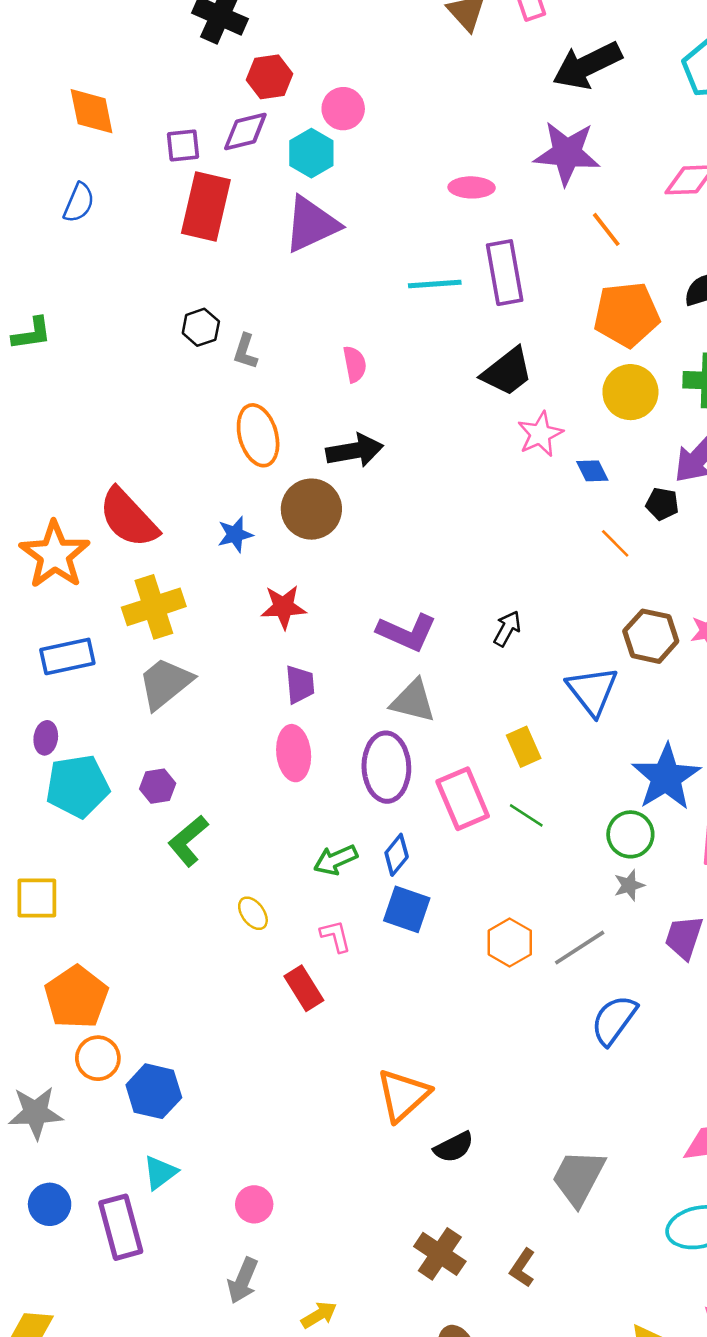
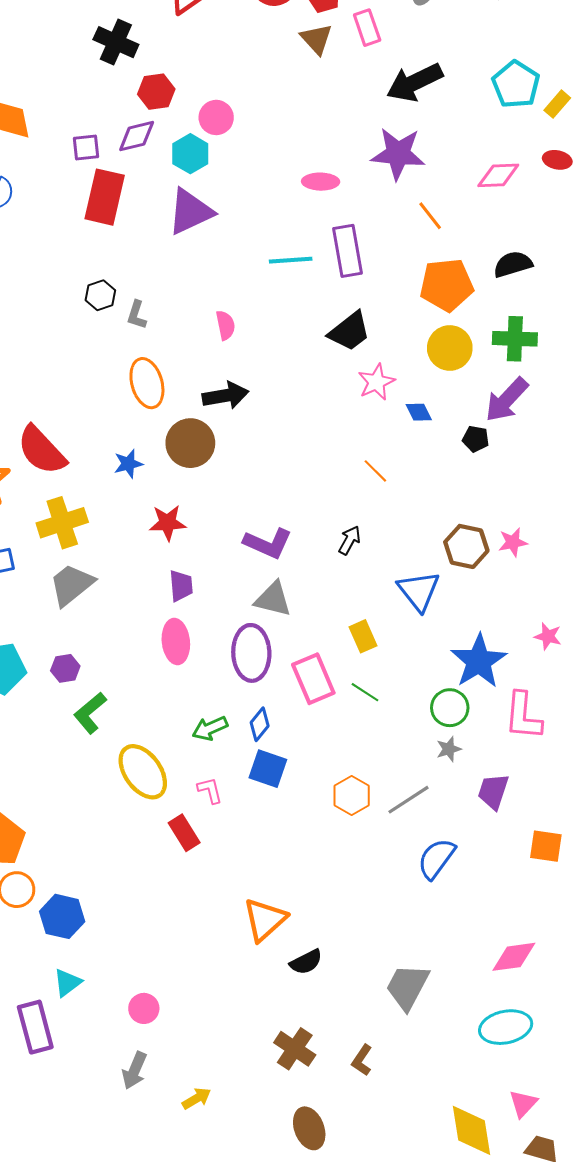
orange line: (615, 543) -> (375, 471), moved
yellow ellipse: (253, 913) -> (143, 772), size x2.0

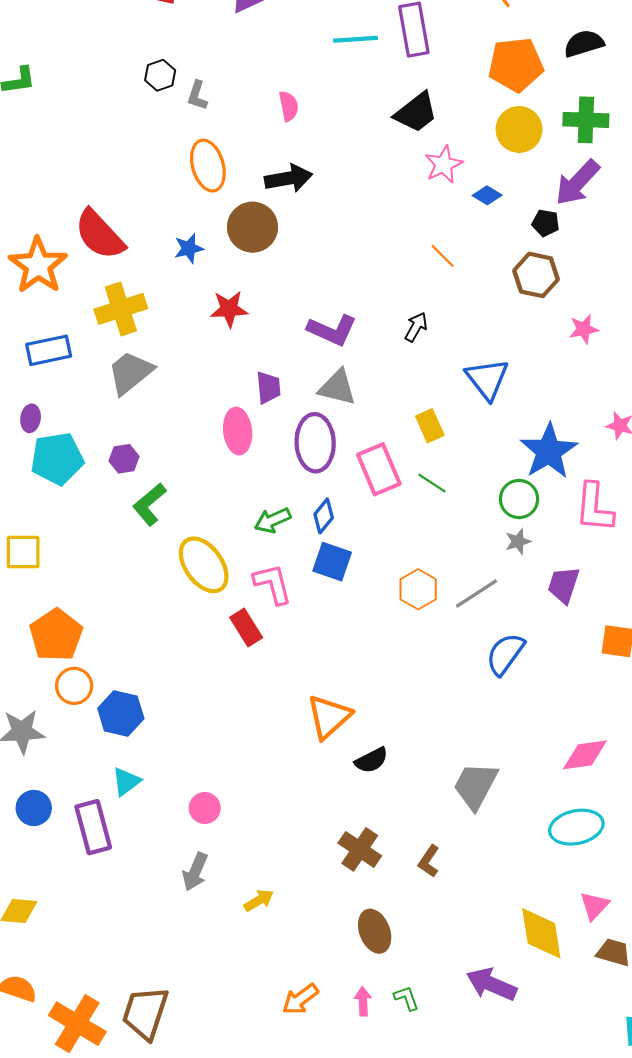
blue diamond: (419, 412) -> (487, 195), turned -32
brown hexagon: (466, 546) -> (536, 275), moved
purple trapezoid: (181, 586) -> (268, 387), moved
pink L-shape: (210, 790) -> (273, 584), size x1.5

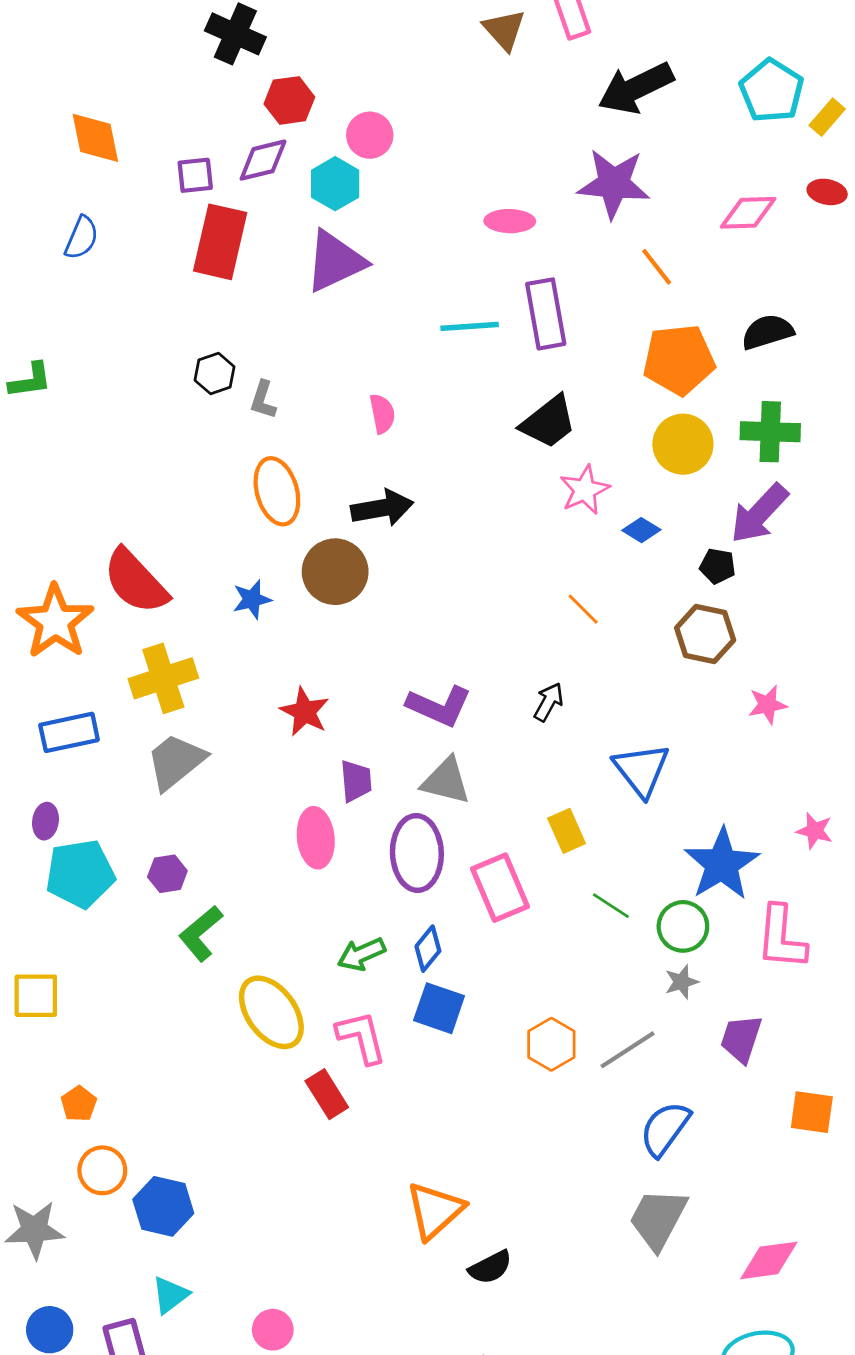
red star: (229, 309) -> (305, 712), moved, turned 30
green line: (432, 483) -> (611, 906), moved
orange pentagon: (56, 635) -> (79, 1104), size x0.5
gray trapezoid: (475, 786) -> (658, 1219), moved

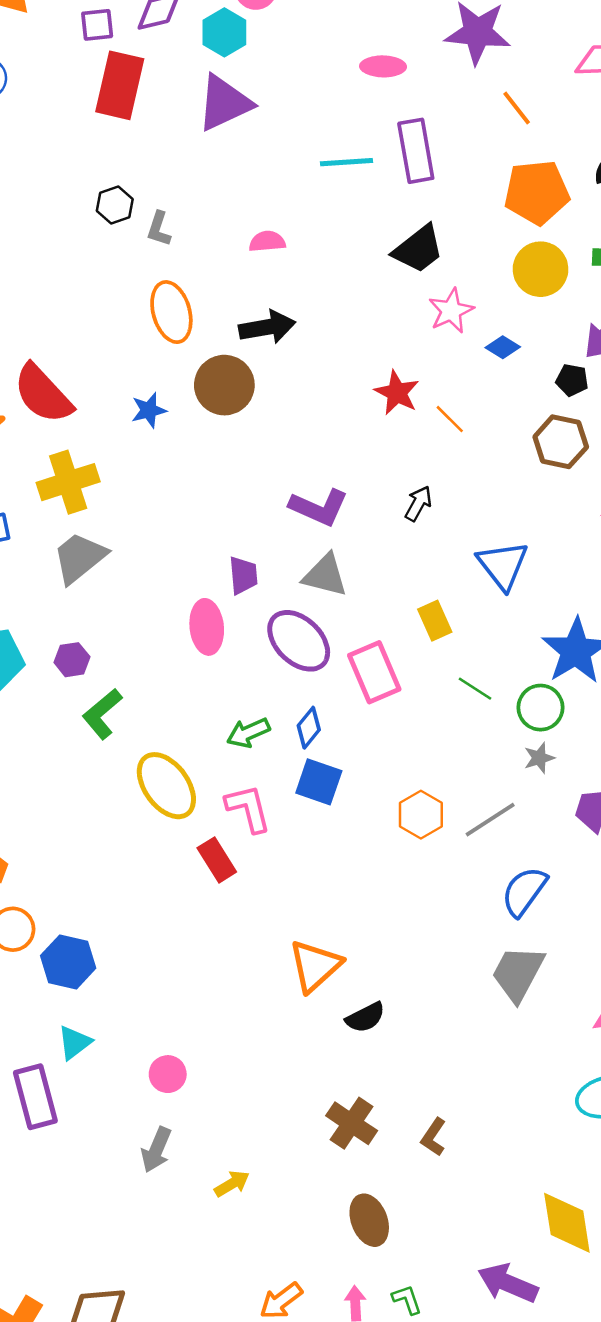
pink semicircle: (382, 414) -> (267, 241), turned -84
red star: (305, 712) -> (397, 393), moved
purple ellipse: (417, 853) -> (299, 641), turned -44

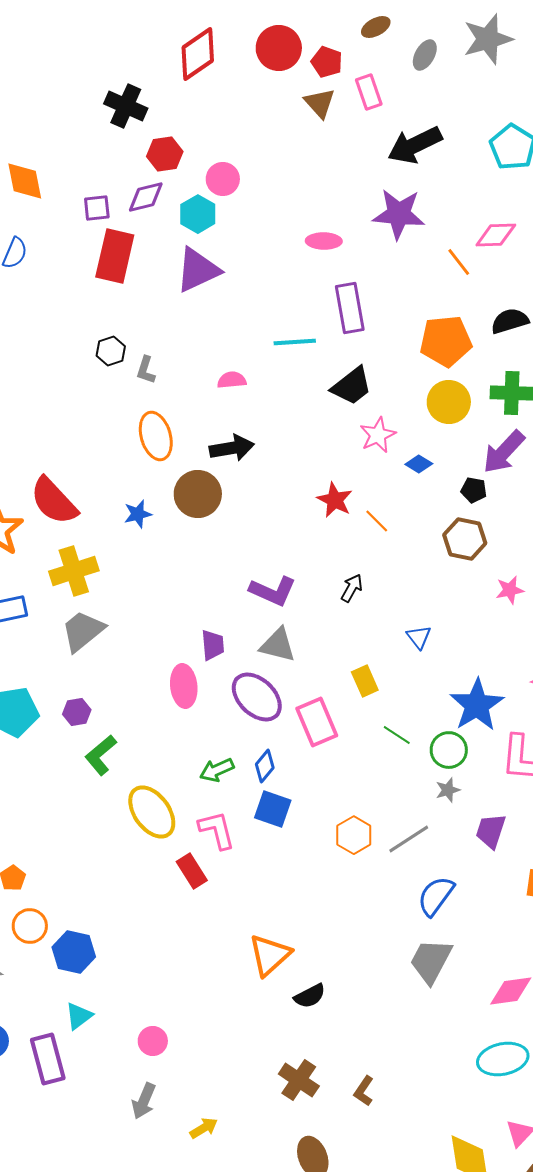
orange line: (517, 108) -> (459, 262), moved
cyan line: (347, 162) -> (295, 342), moved
blue triangle: (503, 565) -> (419, 637), size x0.6

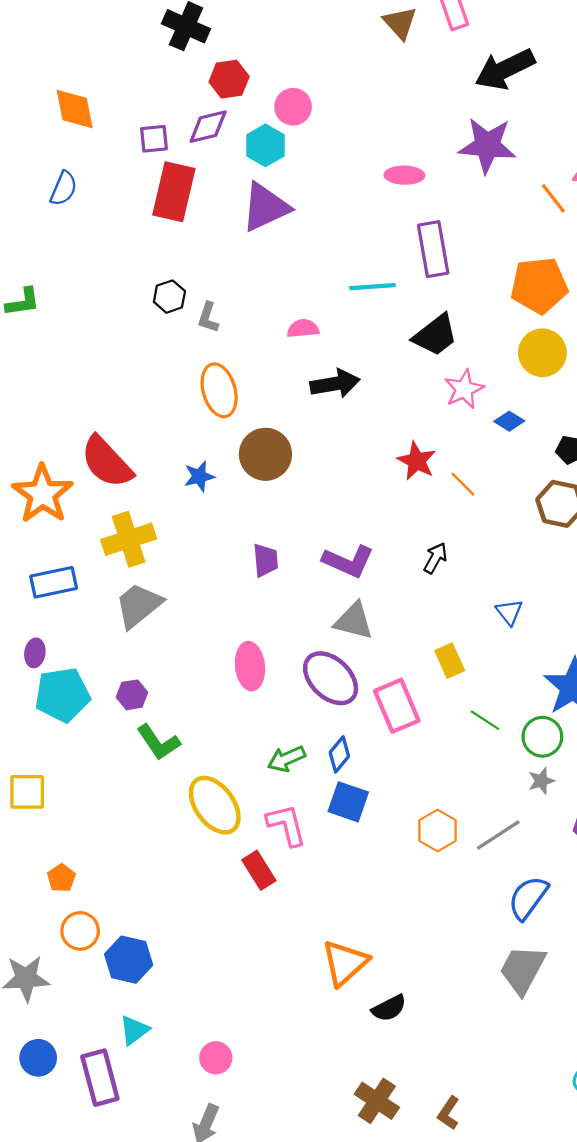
black arrow: (232, 448) -> (335, 384), moved
purple trapezoid: (213, 645) -> (265, 560), moved
green L-shape: (101, 755) -> (158, 742), turned -84

